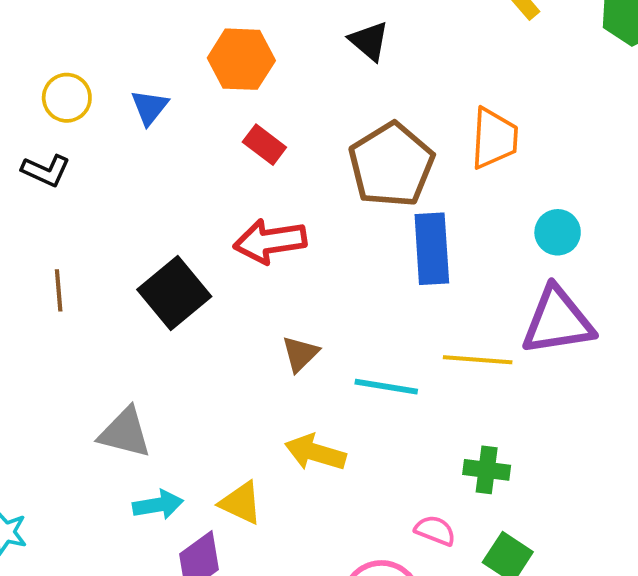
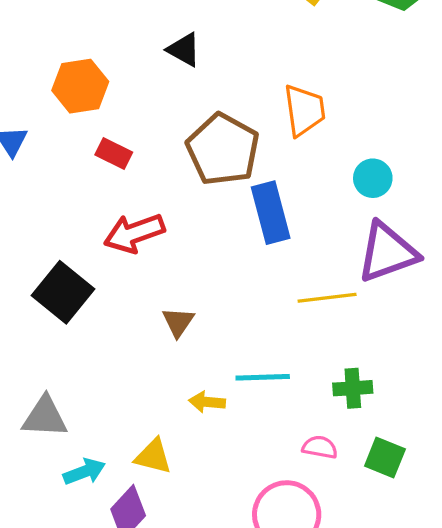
cyan line: (386, 387) -> (263, 377), moved
yellow arrow: (315, 452) -> (207, 402), size x0.7

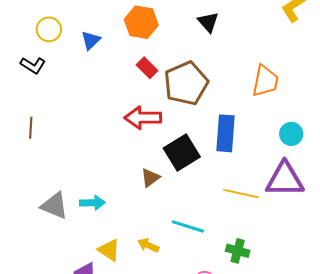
brown pentagon: (223, 149) -> (186, 83), moved
black square: (63, 292) -> (182, 152), moved
yellow arrow: (207, 402) -> (148, 245), moved
cyan arrow: (84, 472) -> (92, 203), moved

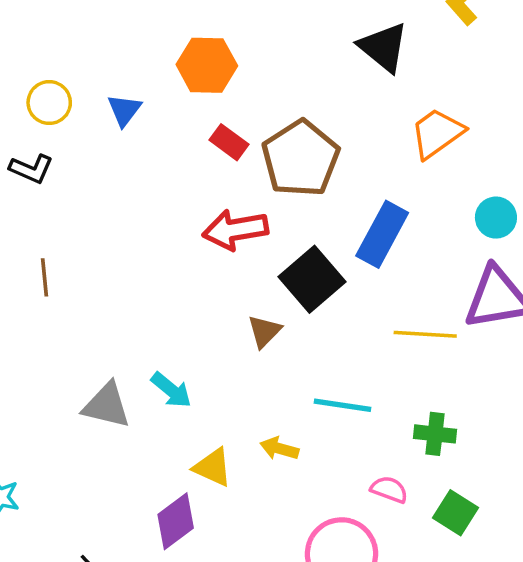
black triangle: (208, 22) -> (384, 47), moved, size x1.4
orange trapezoid: (265, 81) -> (437, 133), turned -128
blue rectangle: (225, 133) -> (382, 234), turned 33
cyan arrow: (92, 203) -> (171, 390), turned 50

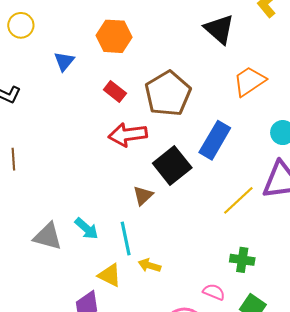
yellow circle: (49, 103) -> (21, 25), moved
red rectangle: (229, 142) -> (115, 91), moved
yellow line: (425, 334) -> (238, 200), turned -48
cyan line: (343, 405) -> (126, 238), moved, turned 68

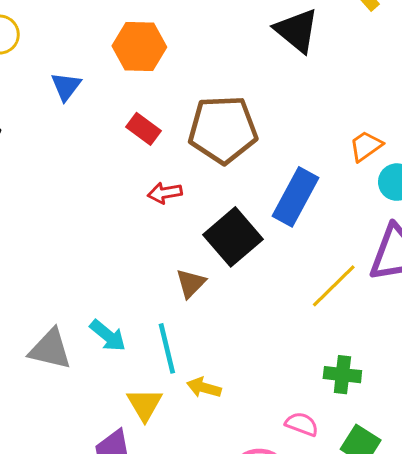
orange trapezoid: (249, 81) -> (366, 146), moved, size x0.7
brown pentagon: (168, 94) -> (223, 129), turned 30
red arrow: (128, 135) -> (165, 193), size x0.6
yellow triangle: (110, 275) -> (145, 404), turned 35

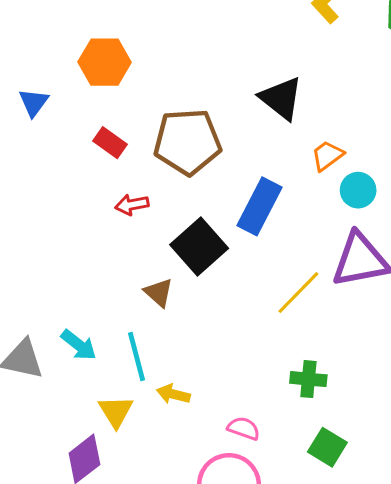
black triangle: (297, 30) -> (281, 98), moved
brown triangle: (191, 283) -> (159, 293), turned -32
pink semicircle: (302, 424) -> (244, 428), moved

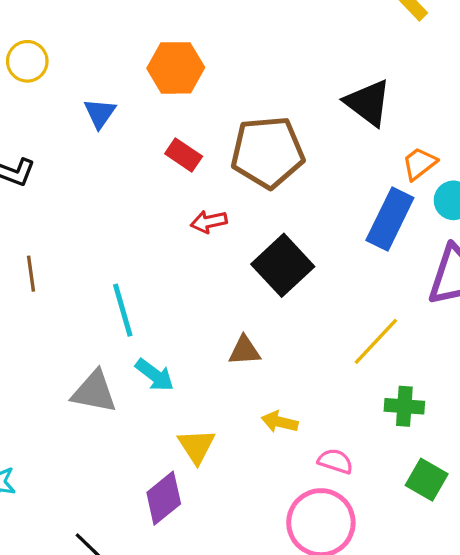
blue rectangle: (260, 206) -> (390, 219), moved
brown triangle: (159, 293) -> (244, 351), moved, turned -44
yellow line: (298, 293) -> (376, 341), moved
cyan line: (137, 357) -> (123, 310), moved
yellow arrow: (173, 394) -> (280, 422), moved

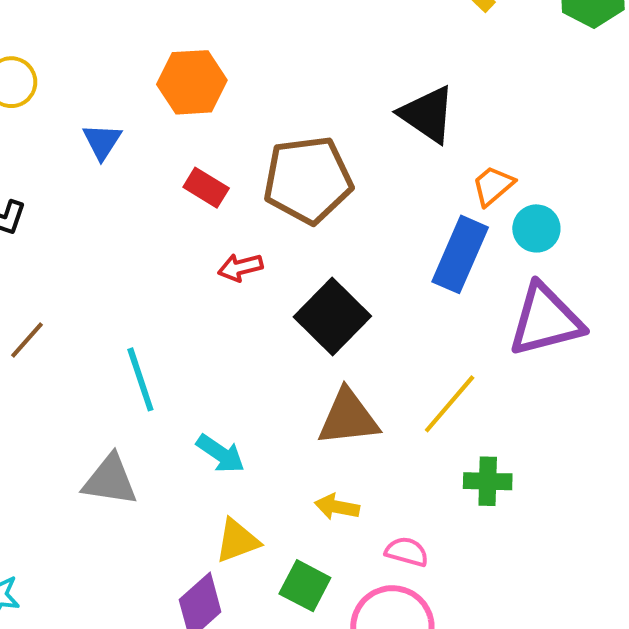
brown line: (31, 274) -> (27, 340), turned 52
brown triangle: (244, 351) -> (348, 418), moved, size x1.6
cyan arrow: (155, 375) -> (220, 454), moved
yellow triangle: (197, 446) -> (237, 541), turned 45
green square: (427, 480) -> (305, 586), moved

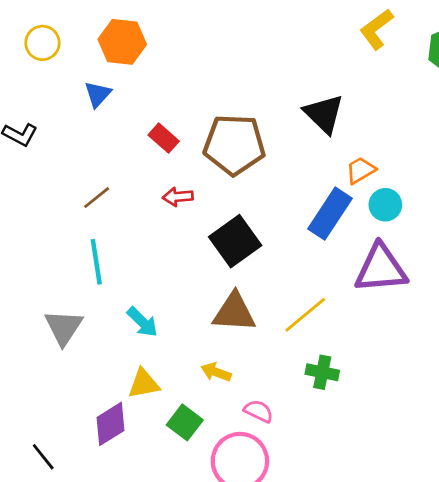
orange hexagon: (192, 82) -> (122, 42), moved
brown line: (27, 340) -> (97, 198), moved
gray triangle: (110, 480) -> (64, 327), turned 45

